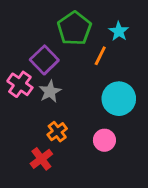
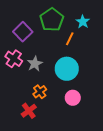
purple square: (44, 60) -> (23, 32), moved
cyan circle: (119, 99) -> (67, 69), moved

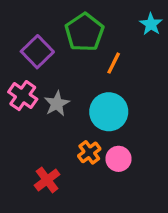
cyan star: (83, 22) -> (151, 24), moved
orange cross: (40, 92) -> (89, 152), moved

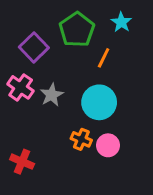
cyan star: (151, 24) -> (121, 22), moved
orange cross: (89, 152) -> (81, 139), turned -30
red cross: (47, 180) -> (22, 162), moved, turned -30

